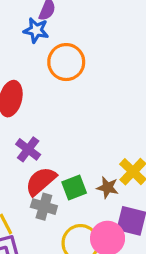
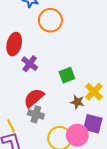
purple cross: (28, 149) -> (30, 64), moved
green square: (74, 187) -> (67, 75), moved

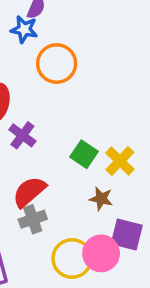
green square: (67, 75) -> (84, 154), turned -35
yellow cross: (94, 92) -> (120, 161), moved
gray cross: (36, 114) -> (33, 219), turned -35

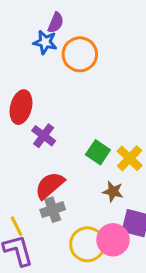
orange circle: (57, 64) -> (80, 54), moved

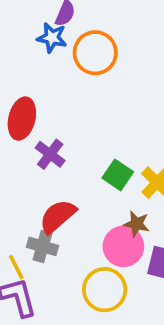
gray cross: (53, 210) -> (43, 246), moved, turned 35
pink circle: (113, 240) -> (123, 246), moved

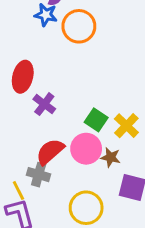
pink circle: (123, 246) -> (86, 149), moved

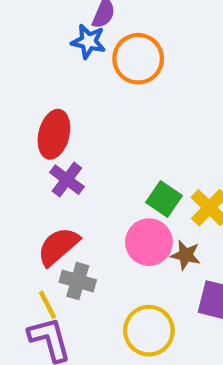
purple cross: (44, 104) -> (67, 180), moved
red semicircle: (50, 152) -> (58, 246), moved

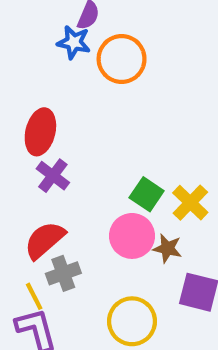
gray cross: (78, 281) -> (63, 273), turned -36

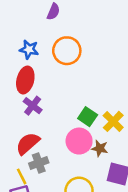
blue star: (74, 42) -> (29, 49), moved
orange circle: (122, 59) -> (67, 51), moved

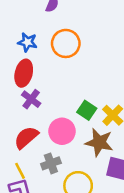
pink circle: (79, 141) -> (62, 131), moved
brown star: (100, 148) -> (99, 142), size x1.6
gray cross: (39, 163) -> (51, 163), moved

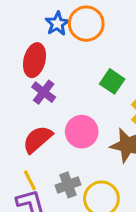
blue star: (27, 42) -> (57, 24), moved, turned 30
green square: (87, 110) -> (112, 81), moved
gray cross: (51, 163) -> (68, 185), moved

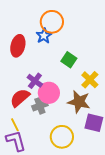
blue star: (57, 24) -> (44, 36), moved
purple cross: (44, 92) -> (35, 81), moved
gray cross: (68, 185) -> (40, 106), moved

